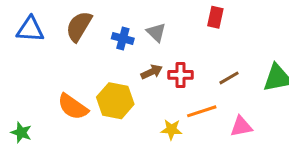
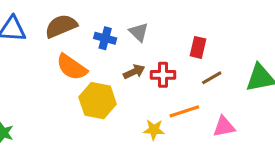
red rectangle: (215, 17) -> (198, 47), moved
brown semicircle: (79, 26) -> (61, 26), turned 36
orange semicircle: (73, 107) -> (72, 67), moved

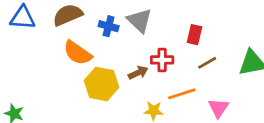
gray triangle: (139, 32) -> (140, 21), size x1.4
brown arrow: (134, 72) -> (138, 73), moved
pink triangle: (224, 127) -> (218, 108), turned -45

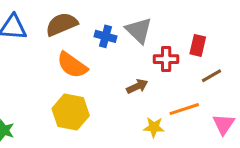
red cross: (162, 60) -> (166, 59), moved
yellow hexagon: (101, 84) -> (71, 112), moved

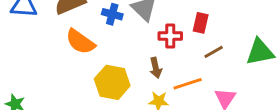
brown arrow: (137, 86) -> (156, 68), moved, turned 102
yellow hexagon: (71, 112) -> (112, 82), moved

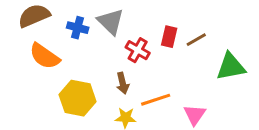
red cross: (170, 36) -> (138, 50), turned 30
brown line: (214, 52) -> (196, 40), moved

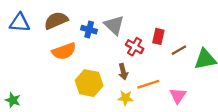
brown line: (196, 40) -> (179, 50), moved
orange semicircle: (45, 56) -> (64, 51), turned -55

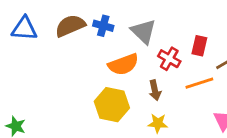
blue cross: (89, 30) -> (103, 26), moved
orange semicircle: (64, 51) -> (123, 64), moved
orange line: (148, 84) -> (199, 83), moved

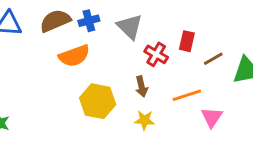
blue cross: (103, 26) -> (89, 21), turned -30
orange semicircle: (123, 64) -> (74, 56), moved
orange line: (199, 83) -> (187, 95), moved

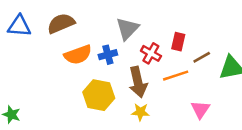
blue cross: (89, 21) -> (108, 55), moved
gray triangle: (130, 27) -> (127, 29), turned 30
brown arrow: (142, 87) -> (138, 82), size x1.6
orange line: (187, 95) -> (176, 76), moved

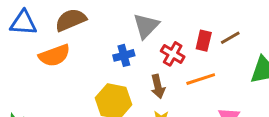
orange semicircle: (78, 55) -> (54, 55), moved
brown line: (202, 57) -> (230, 38), moved
brown arrow: (138, 82) -> (158, 86), size x0.7

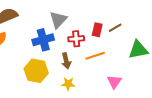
red cross: (173, 54) -> (76, 39), turned -35
blue cross: (124, 55) -> (43, 40), size x1.5

